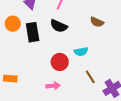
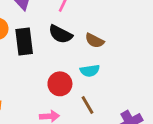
brown semicircle: (97, 22) -> (95, 41), moved
brown line: (90, 77) -> (87, 105), moved

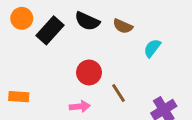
black rectangle: (24, 41) -> (50, 30), turned 52
cyan semicircle: (90, 71) -> (152, 48), moved, turned 138

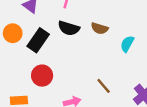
red circle: (89, 72) -> (42, 76), moved

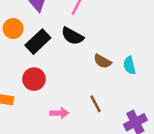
brown semicircle: (100, 28) -> (102, 61), moved
cyan semicircle: (127, 44) -> (129, 65), turned -56

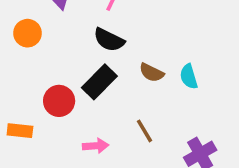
black rectangle: (38, 42) -> (99, 82), moved

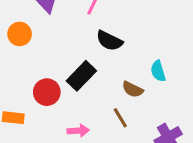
black semicircle: (109, 40) -> (109, 41), moved
brown semicircle: (152, 73) -> (133, 89), moved

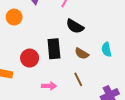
black rectangle: (81, 76) -> (54, 49), turned -54
brown semicircle: (133, 89) -> (82, 54), moved

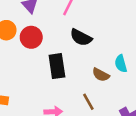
brown semicircle: (82, 54) -> (101, 75), moved
red circle: (30, 58) -> (31, 37), moved

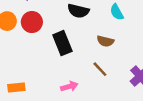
cyan semicircle: (121, 64) -> (117, 12), moved

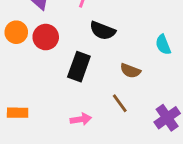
cyan semicircle: (117, 12) -> (163, 45), moved
black rectangle: (62, 43) -> (79, 67), turned 35

